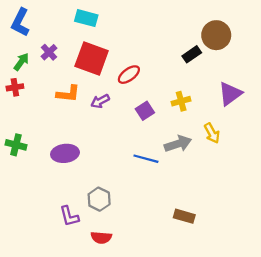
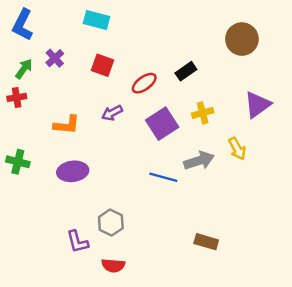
black rectangle: (192, 54) -> (186, 71), moved
red square: (92, 59) -> (102, 65), size x0.6
orange L-shape: (68, 94) -> (67, 125), moved
purple square: (145, 111) -> (162, 124), size x1.5

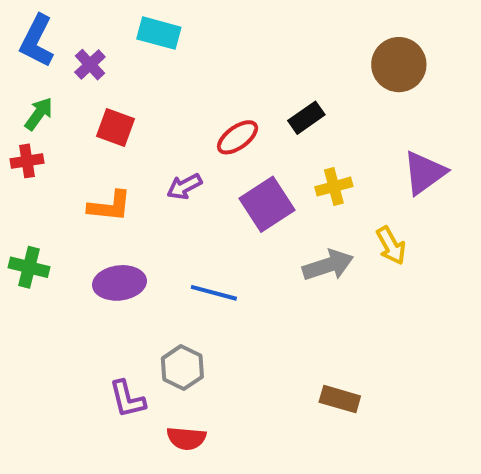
purple cross: (55, 58) -> (90, 65), moved
red square: (102, 65) -> (116, 128), moved
blue line: (163, 177) -> (214, 293), moved

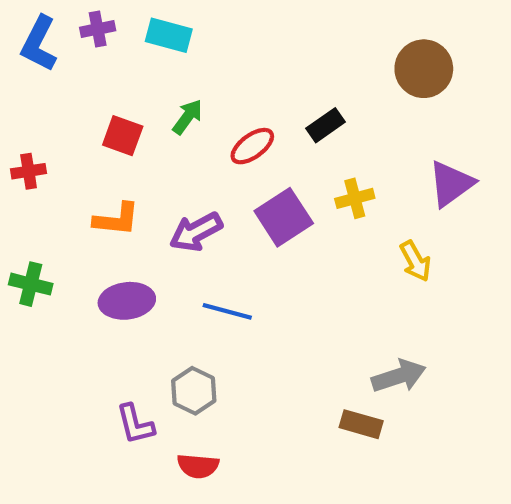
purple cross: (90, 65) -> (98, 29), moved, turned 32
green arrow: (39, 114) -> (188, 117), moved
purple arrow: (184, 187) -> (196, 232), moved, size x1.4
gray arrow: (328, 265) -> (399, 376), moved

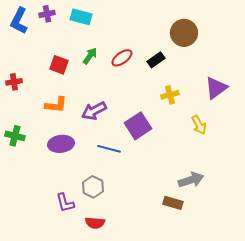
brown circle: (424, 69) -> (184, 33), moved
red ellipse: (252, 146) -> (122, 58), moved
purple square: (284, 217) -> (138, 126), moved

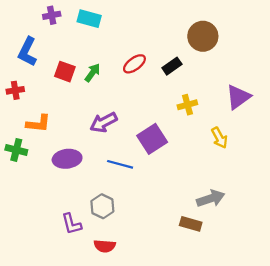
blue L-shape: (19, 21) -> (27, 52), moved
green arrow: (90, 56) -> (92, 73), moved
orange L-shape: (56, 105) -> (38, 123), moved

